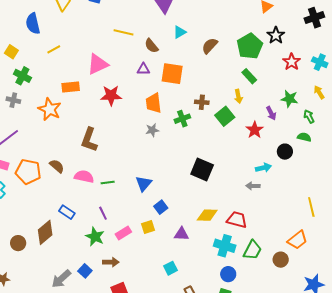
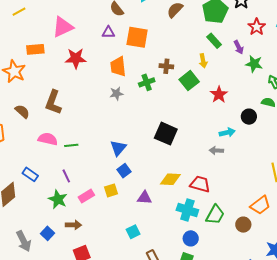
purple arrow: (271, 113) -> (239, 47), moved
brown semicircle: (57, 166) -> (22, 111), moved
blue triangle: (144, 184) -> (118, 148), moved
gray arrow: (61, 279) -> (24, 241), turned -75

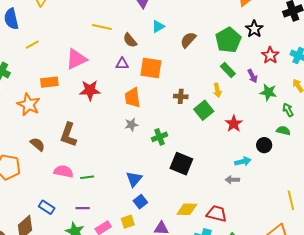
green cross: (147, 82) -> (159, 137), moved
purple line: (66, 176) -> (83, 208), turned -64

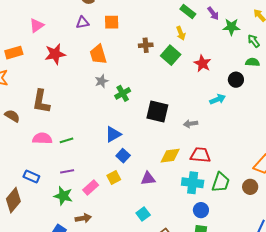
pink triangle: (76, 59) -> (37, 25), size x0.7
orange square: (151, 68) -> (112, 22), size x0.7
green cross: (159, 137) -> (123, 93), moved
blue triangle: (134, 179) -> (113, 134), turned 30
gray arrow: (232, 180) -> (191, 124), moved

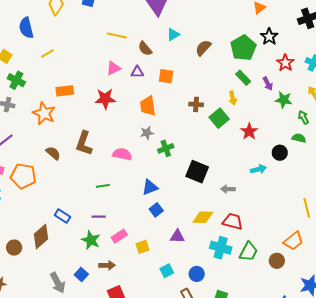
pink triangle: (37, 25) -> (113, 68), moved
pink semicircle: (42, 138) -> (122, 154), moved
yellow square: (114, 177) -> (142, 247), moved
blue circle: (201, 210) -> (197, 274), moved

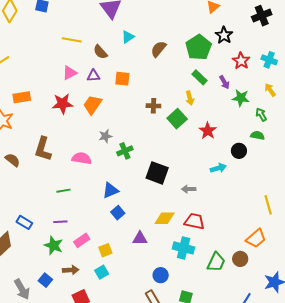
orange trapezoid: (148, 106) -> (92, 105), moved, turned 45
green trapezoid: (248, 252) -> (216, 262), moved
cyan square: (167, 271) -> (102, 272), moved

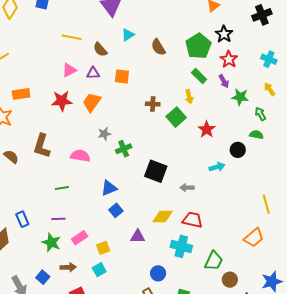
brown semicircle: (158, 49) -> (158, 47), turned -72
red star: (241, 61) -> (229, 59), moved
blue rectangle: (24, 222) -> (22, 219), turned 35
brown circle: (240, 259) -> (230, 280), moved

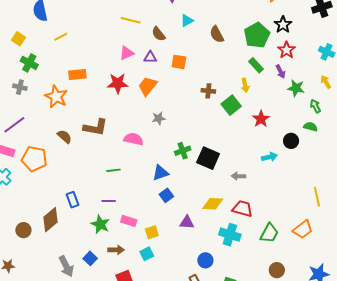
brown L-shape: (42, 146) -> (95, 127), turned -100
green cross: (124, 149) -> (183, 151), moved
pink rectangle: (80, 238) -> (129, 221), turned 49
green trapezoid: (214, 261) -> (269, 233), moved

